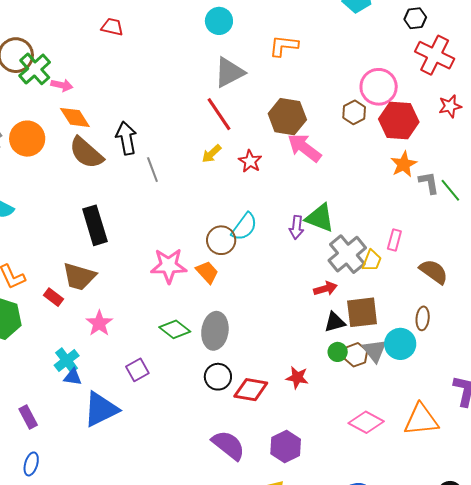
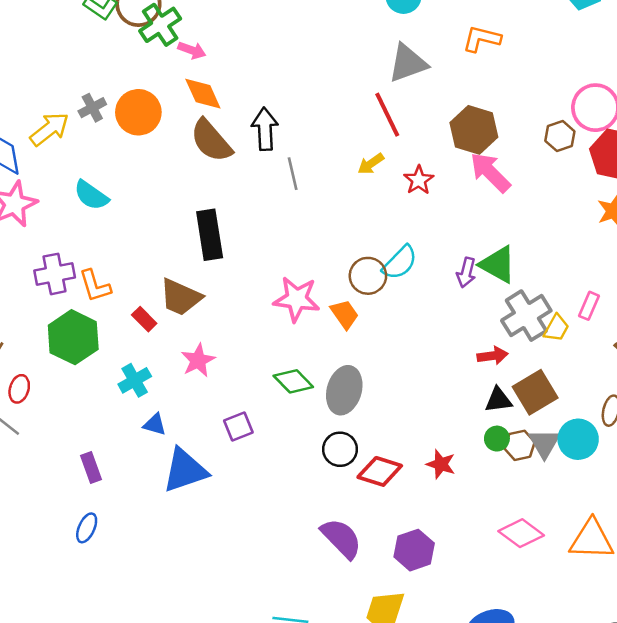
brown square: (362, 312) -> (535, 392), turned -32
cyan cross: (67, 360) -> (135, 380), moved

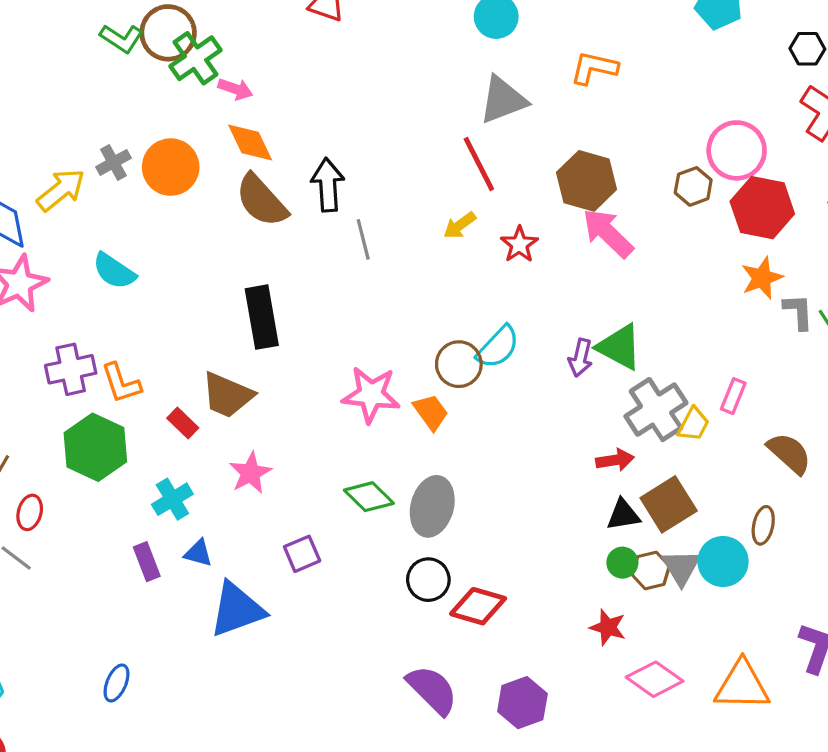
red star: (441, 464) -> (608, 627), moved
purple rectangle: (91, 468) -> (147, 562), moved

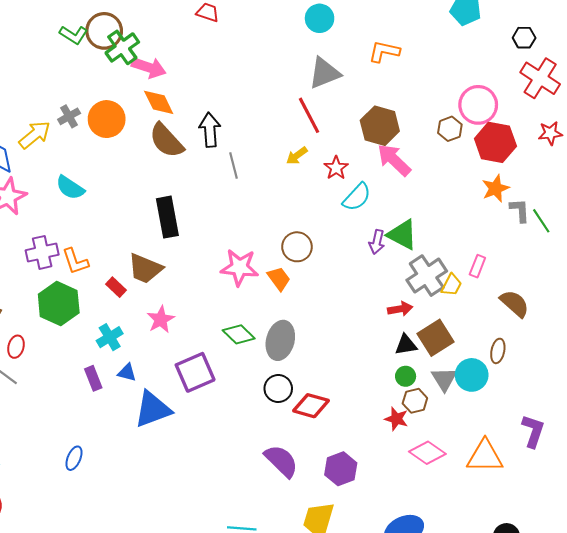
pink arrow: (235, 89) -> (149, 67), size x1.5
cyan semicircle: (498, 347) -> (357, 197), moved
purple square: (302, 554) -> (195, 372), size x1.6
brown hexagon: (651, 570) -> (415, 401), moved

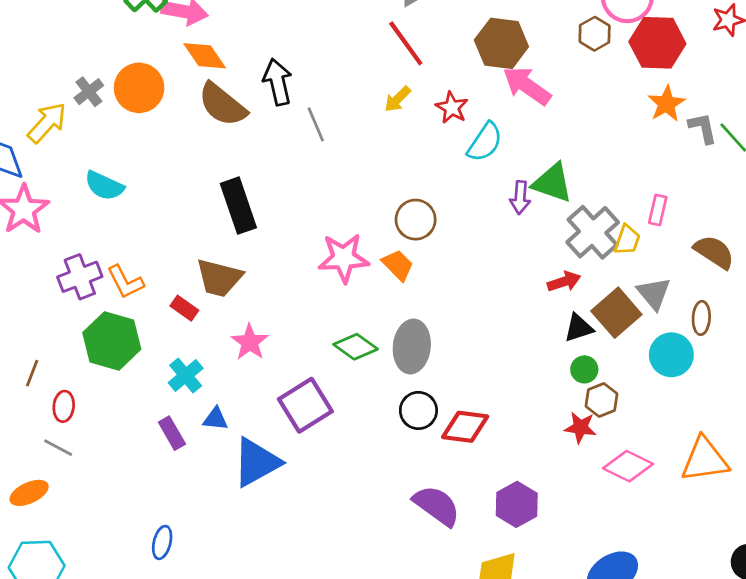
gray triangle: (444, 379) -> (654, 293), moved

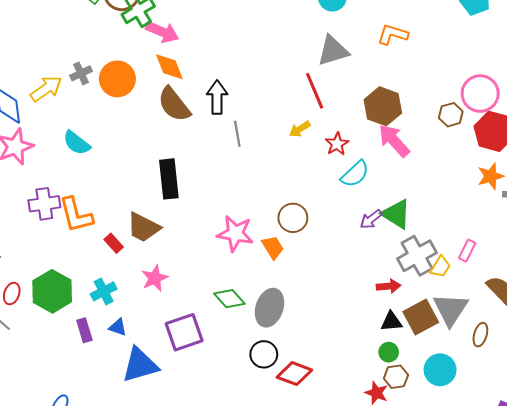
purple arrow: (520, 198) -> (371, 219), turned 35
orange L-shape: (125, 282) -> (76, 215), size x1.4
gray triangle: (654, 293) -> (451, 309), size x1.4
green hexagon: (112, 341) -> (52, 291), moved
cyan circle: (671, 355) -> (440, 370), moved

